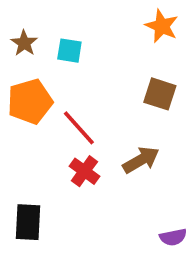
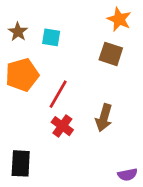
brown square: (160, 94) -> (111, 54), moved
red line: (79, 128) -> (58, 94), turned 72
brown arrow: (141, 160) -> (104, 118), turned 136

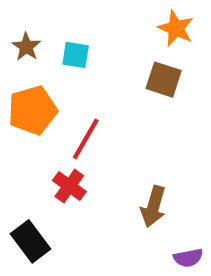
brown arrow: (104, 118) -> (153, 207), moved
red cross: (62, 126) -> (69, 186), moved
black rectangle: (21, 163) -> (30, 241), turned -40

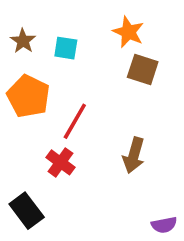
orange star: (176, 28) -> (128, 32), moved
orange pentagon: (32, 110) -> (28, 96), turned -30
brown arrow: (153, 207) -> (134, 155), moved

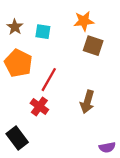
orange star: (128, 32) -> (84, 21), turned -30

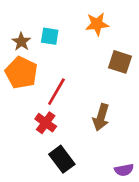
brown star: (15, 27) -> (21, 42), moved
brown square: (93, 46) -> (120, 62), moved
black rectangle: (17, 138) -> (62, 159), moved

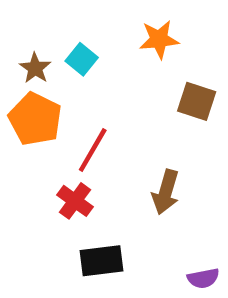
cyan square: (50, 36) -> (82, 59), turned 30
black rectangle: (62, 159) -> (102, 261), turned -60

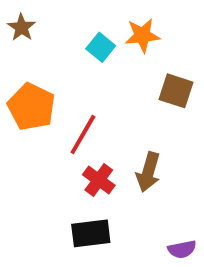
cyan square: (82, 59) -> (101, 47), moved
brown star: (35, 68) -> (22, 27), moved
red cross: (75, 201) -> (99, 180), moved

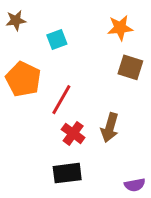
brown star: (22, 27) -> (16, 20), turned 30
orange star: (142, 35) -> (120, 28), moved
cyan square: (101, 47) -> (57, 39), moved, turned 30

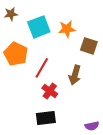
orange star: (120, 28) -> (67, 29), moved
cyan square: (57, 39) -> (39, 27), size x1.6
brown arrow: (110, 128) -> (75, 75), moved

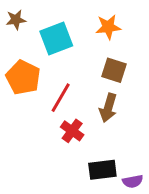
orange star: (67, 29) -> (108, 27), moved
brown square: (89, 46) -> (114, 70), moved
black rectangle: (46, 118) -> (102, 170), moved

